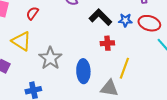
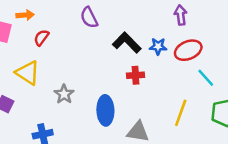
red ellipse: (149, 23) -> (188, 50), turned -40
gray star: (50, 58) -> (64, 94), size x0.7
yellow line: (124, 68) -> (181, 113), moved

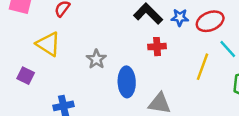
gray star: (64, 94) -> (96, 59), moved
yellow line: (181, 113) -> (203, 67), moved

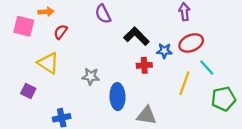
blue star: (180, 17) -> (164, 51), moved
gray star: (96, 59) -> (91, 76), turned -30

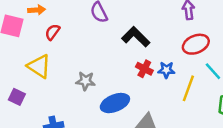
blue star: (164, 51) -> (166, 70), moved
red cross: (144, 65) -> (144, 69), turned 32
blue ellipse: (117, 97) -> (115, 103), turned 70

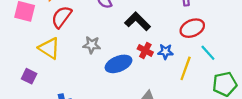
red semicircle: (52, 32) -> (61, 17), size x1.5
gray star: (86, 81) -> (92, 45), moved
blue ellipse: (115, 103) -> (118, 64), moved

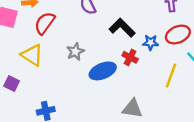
gray star: (92, 45) -> (75, 52), turned -30
blue star: (165, 52) -> (151, 42), moved

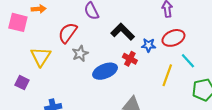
red semicircle: (45, 23) -> (68, 33), moved
yellow triangle: (32, 55) -> (41, 57), turned 30

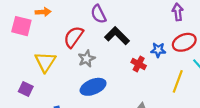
black L-shape: (123, 32) -> (117, 36), moved
blue ellipse: (105, 71) -> (93, 87), moved

